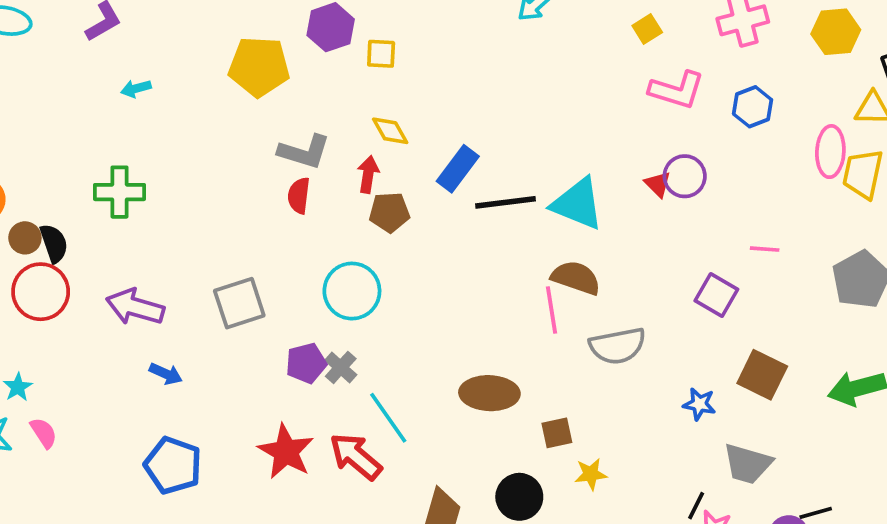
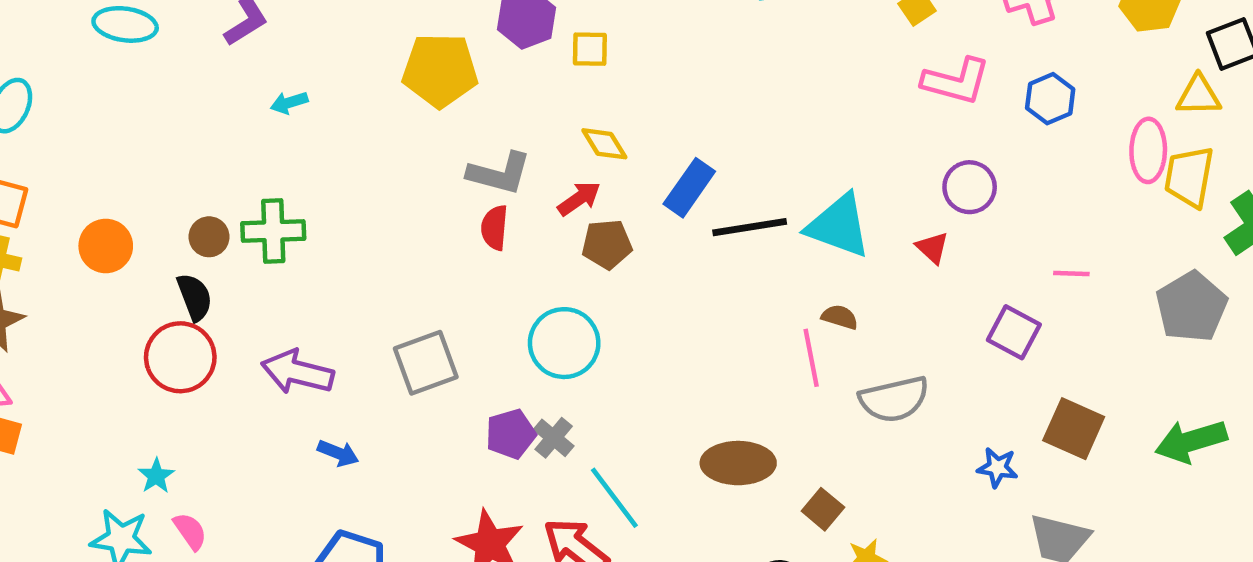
red arrow: (368, 174) -> (579, 199), turned 48
red triangle: (658, 184) -> (932, 248), moved
brown circle: (25, 238) -> (209, 237), moved
brown semicircle: (576, 278) -> (840, 317), size x0.6
brown square: (557, 433) -> (823, 509), turned -36

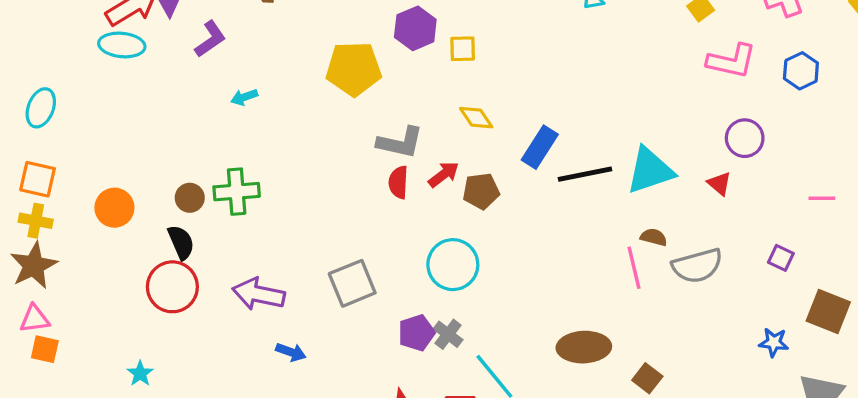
red arrow: (579, 199) -> (444, 174), moved
cyan triangle: (839, 226) -> (650, 170), turned -36
purple square: (1014, 332) -> (781, 258), moved, size x0.7
gray semicircle: (894, 399) -> (697, 266), moved
cyan star: (156, 476) -> (140, 374), moved

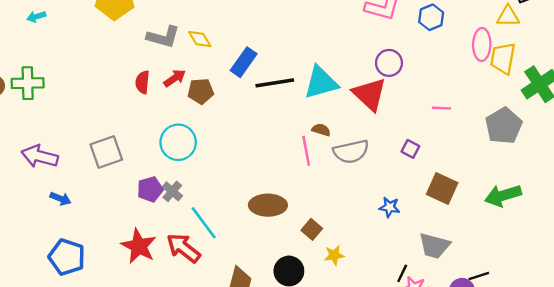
gray L-shape: (400, 142) -> (163, 37), moved
red triangle: (719, 184) -> (369, 94), size x2.0
blue star: (774, 342) -> (390, 207), moved

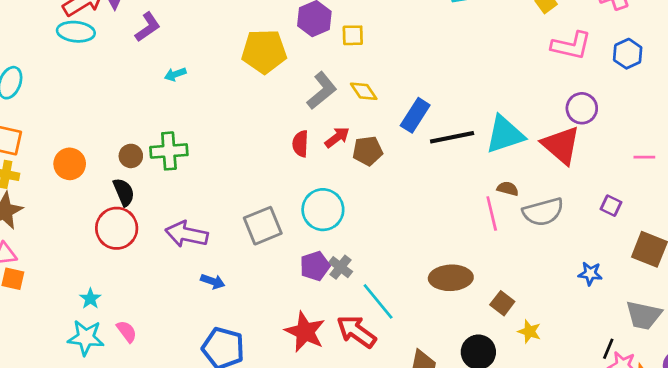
gray L-shape: (163, 37) -> (322, 91), turned -52
cyan circle: (178, 142) -> (323, 210), moved
yellow star: (334, 255) -> (529, 332), turned 30

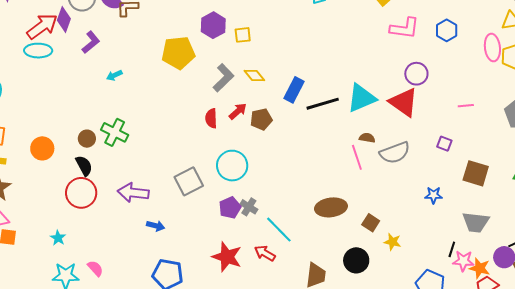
green cross: (169, 151) -> (115, 132), turned 36
cyan star: (90, 299) -> (58, 238), moved
red arrow: (356, 331) -> (265, 253), size x0.7

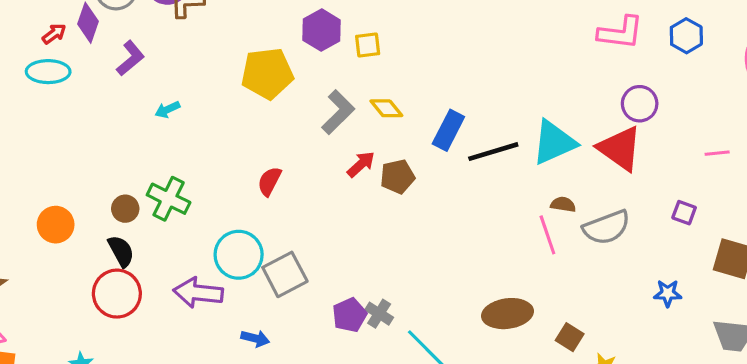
red arrow: (42, 26) -> (54, 34), size x0.5
red semicircle: (211, 118) -> (269, 181), moved, turned 30
cyan circle: (232, 166) -> (239, 255), moved
blue arrow: (156, 226) -> (255, 338), moved

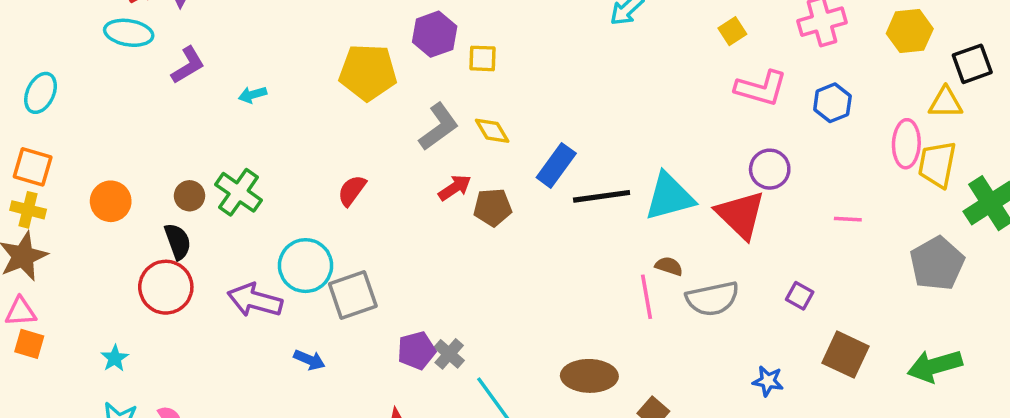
purple L-shape: (130, 58) -> (188, 65), moved
pink line: (717, 153) -> (848, 219), moved

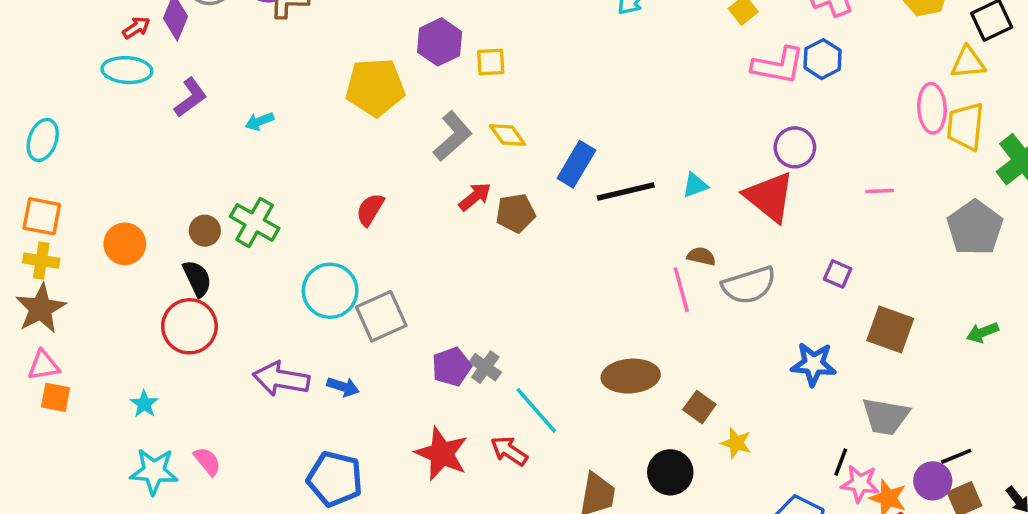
blue hexagon: (832, 103) -> (823, 59), moved
cyan triangle: (669, 197) -> (695, 185), size x0.5
purple arrow: (255, 300) -> (281, 379), moved
green arrow: (935, 366) -> (982, 332), size x0.6
blue star: (768, 381) -> (814, 364), size x1.4

